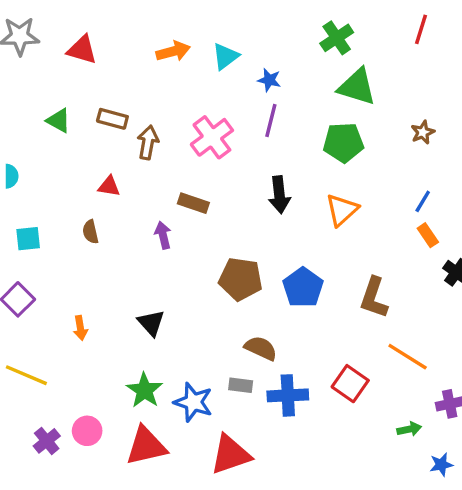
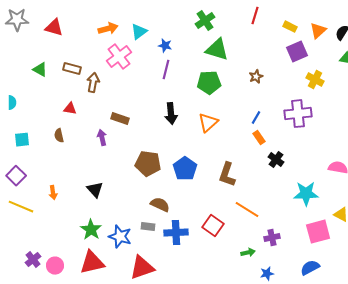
pink cross: (212, 137) -> (119, 57), moved
yellow line: (26, 375) -> (21, 207), moved
pink circle: (87, 431) -> (55, 266), moved

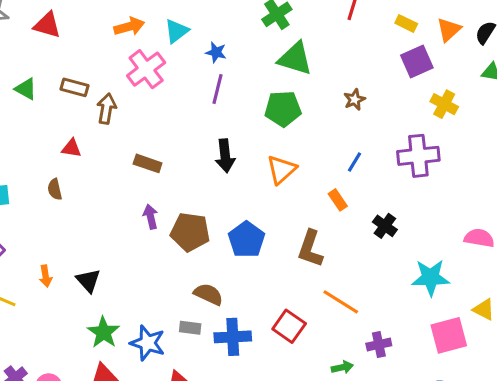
purple arrow: (102, 138) -> (151, 217), moved
orange rectangle: (259, 138) -> (338, 200), moved
black triangle: (95, 190) -> (88, 281), moved

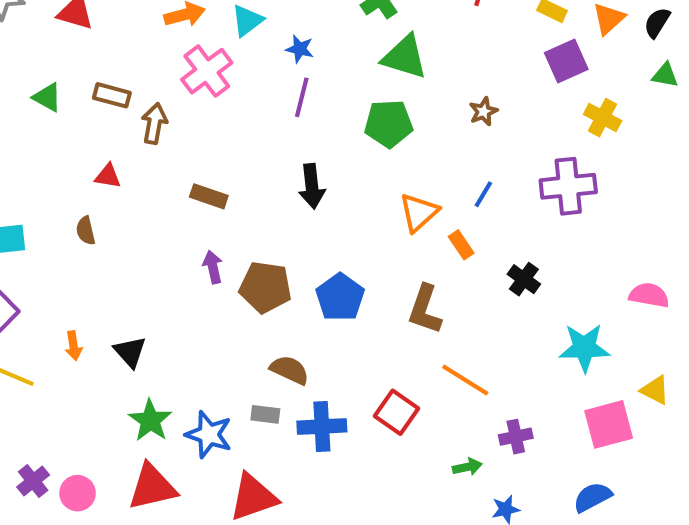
orange triangle: (281, 170) -> (419, 212), moved

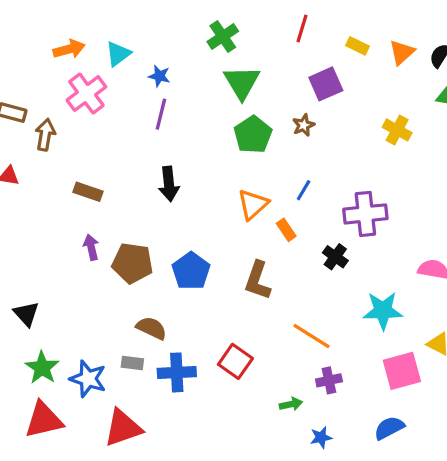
green triangle: (405, 57) -> (242, 82), turned 42
purple square: (566, 61) -> (326, 84), moved
green pentagon: (389, 124) -> (253, 135), moved, turned -30
purple cross: (568, 186) -> (365, 214), moved
orange line: (465, 380) -> (312, 336), moved

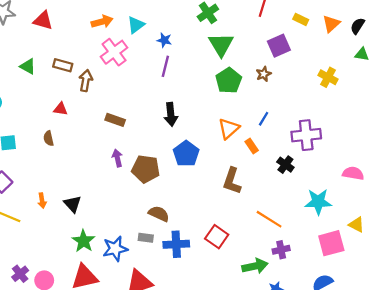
blue pentagon: (191, 271) -> (186, 154), moved
blue star: (88, 379) -> (115, 249), turned -30
green arrow: (291, 404) -> (255, 266), size x1.6

